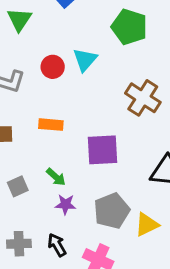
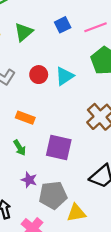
green arrow: (56, 177) -> (20, 148), moved
purple star: (65, 204) -> (29, 180), moved

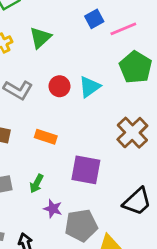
blue square: (63, 25) -> (94, 19), moved
green arrow: (20, 148) -> (36, 184), moved, turned 63

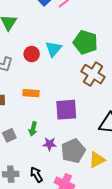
green pentagon: (135, 67) -> (85, 42), moved

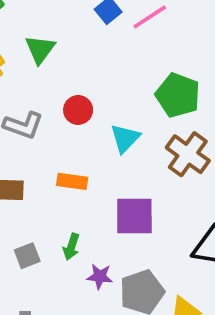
cyan triangle: (53, 49) -> (125, 138), moved

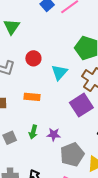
purple square: (134, 216) -> (81, 105), moved, turned -30
purple star: (100, 276) -> (54, 135), moved

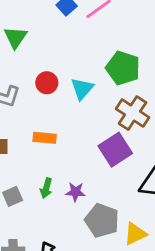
cyan triangle: (59, 72) -> (82, 89), moved
gray pentagon: (72, 154) -> (102, 220), turned -30

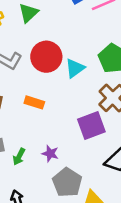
red circle: (47, 83) -> (46, 57), size x1.6
green arrow: (46, 188) -> (19, 157), moved

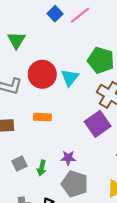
gray pentagon: (67, 182) -> (75, 184), moved

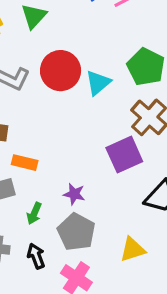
orange rectangle: (42, 117) -> (25, 163), moved
green arrow: (42, 168) -> (34, 213), moved

